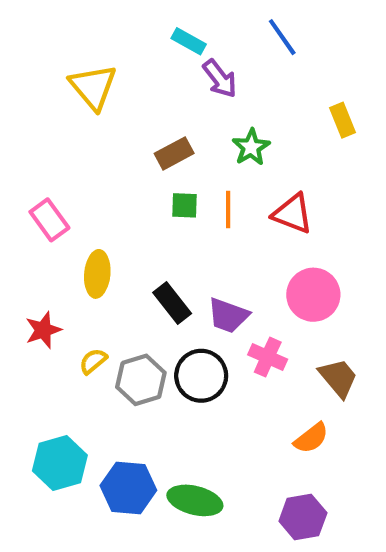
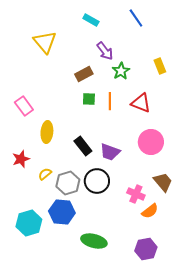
purple arrow: (220, 79) -> (105, 51), moved
yellow rectangle: (342, 120) -> (160, 66), moved
pink cross: (268, 357) -> (136, 194), moved
blue hexagon: (128, 488) -> (62, 212), moved

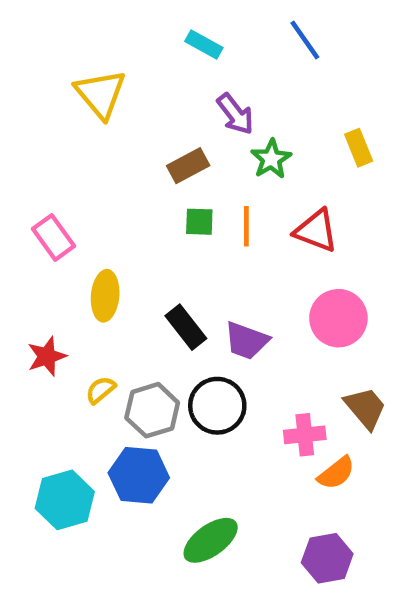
pink cross: (136, 194) -> (305, 435), turned -30
green ellipse: (94, 241) -> (211, 540), turned -50

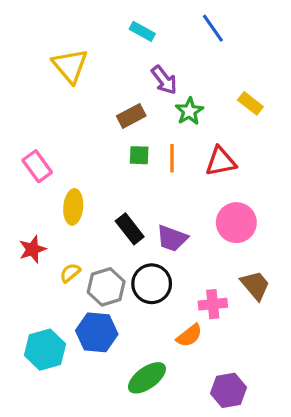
yellow rectangle: (359, 148) -> (250, 103), turned -30
red triangle: (316, 231) -> (221, 161), turned -32
orange semicircle: (336, 473) -> (189, 336), moved

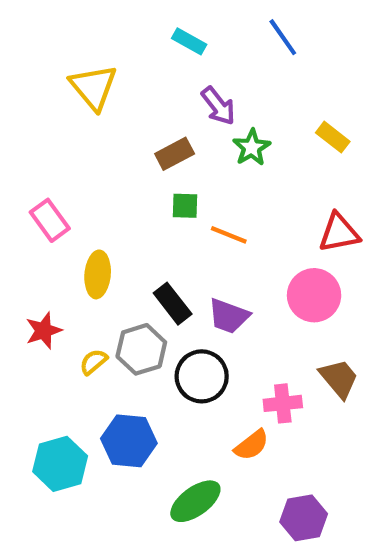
orange line: (172, 158) -> (229, 235), moved, turned -68
red triangle: (221, 161) -> (339, 233), moved
gray hexagon: (106, 287) -> (141, 349), moved

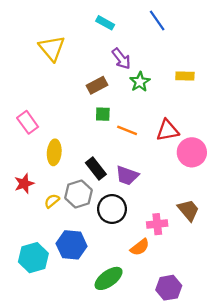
yellow rectangle: (333, 137) -> (185, 76), turned -36
red triangle: (339, 233) -> (168, 130), moved
pink circle: (314, 295) -> (192, 152), moved

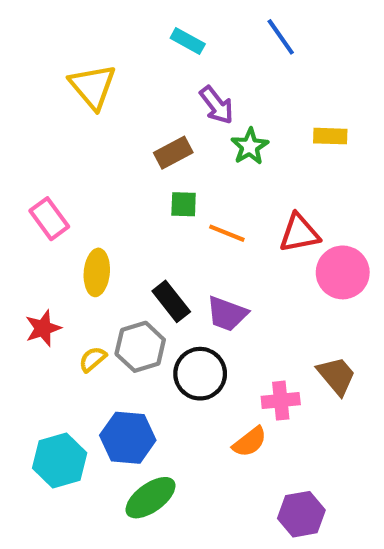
green ellipse: (109, 278) -> (151, 498), moved

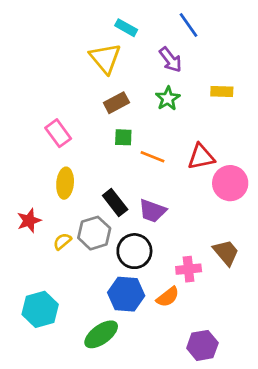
yellow triangle: (93, 86) -> (105, 58), moved
purple arrow: (217, 105) -> (171, 60), moved
pink rectangle: (49, 219) -> (58, 133), moved
blue hexagon: (128, 438) -> (126, 294), moved

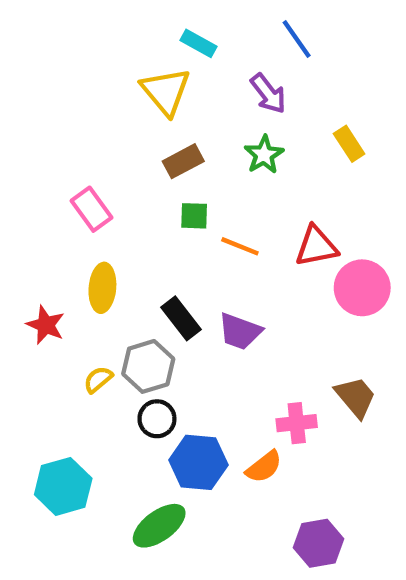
yellow rectangle: (222, 92) -> (349, 144), turned 55
red star: (29, 221) -> (46, 325), moved, turned -30
black circle: (134, 251) -> (157, 419), moved, size x0.7

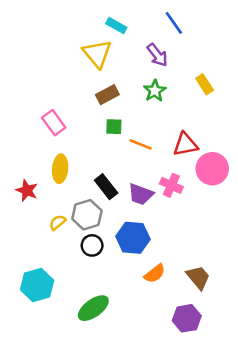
brown trapezoid: (356, 397) -> (198, 277), moved
pink cross: (297, 423) -> (171, 185), moved, turned 30
blue hexagon: (198, 462) -> (133, 238), moved

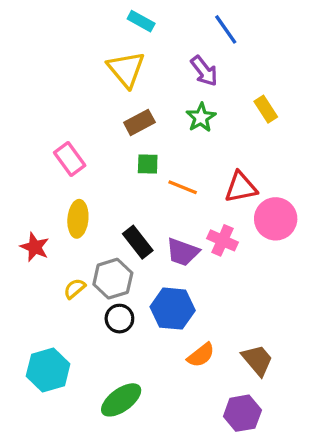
cyan rectangle: (116, 26) -> (141, 21), moved

